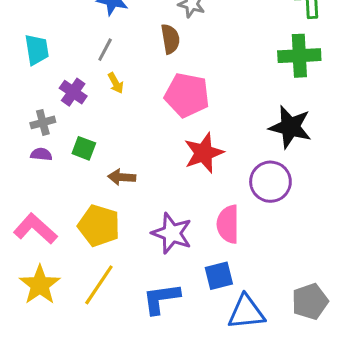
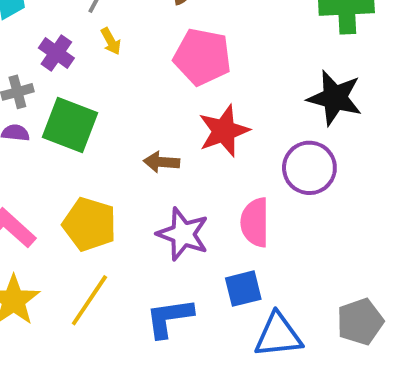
green square: (84, 148) -> (70, 125), size x1.8
brown arrow: (122, 177) -> (161, 162), moved

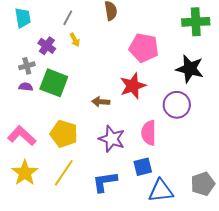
pink pentagon: (202, 57) -> (144, 48), moved

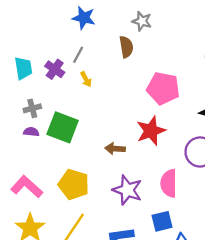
cyan trapezoid: (23, 18) -> (23, 68), moved
purple cross: (47, 46) -> (55, 69), moved

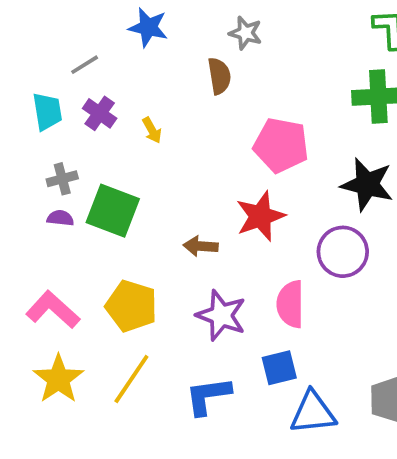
gray line: (78, 55) -> (85, 65), moved, turned 30

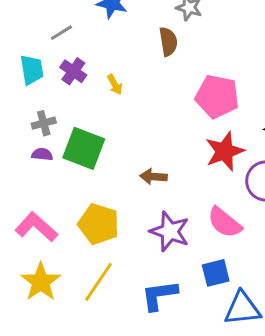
red star: (260, 216) -> (225, 151), moved
pink semicircle: (290, 304) -> (225, 223), turned -51

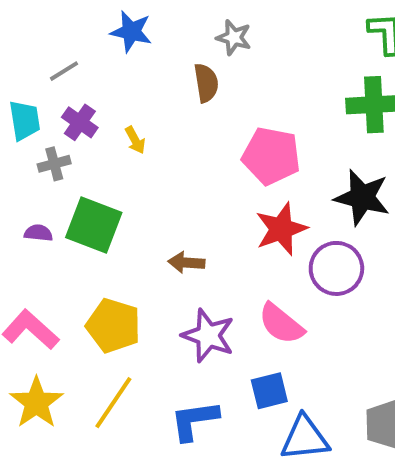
gray cross: (44, 123) -> (54, 164), moved

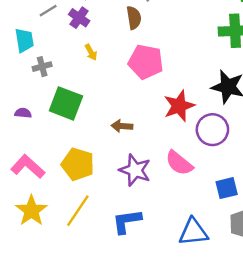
purple cross: (80, 122) -> (79, 18), moved
pink pentagon: (271, 156) -> (146, 62), moved
purple semicircle: (38, 233) -> (23, 113), moved
blue square: (269, 391) -> (227, 188), moved

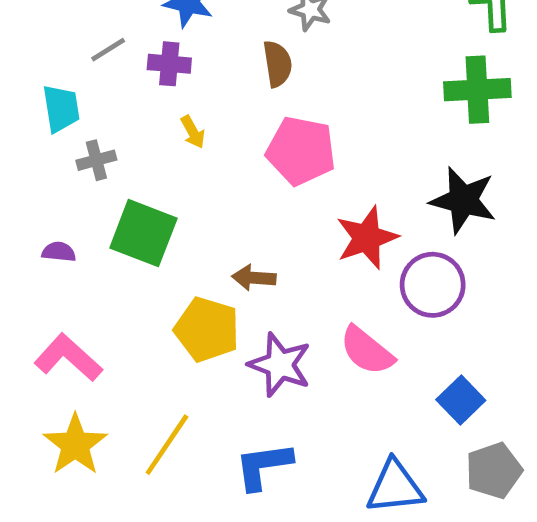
purple cross: (79, 18) -> (169, 64), turned -30
yellow pentagon: (78, 164) -> (207, 329), moved
blue square: (227, 188) -> (461, 400), turned -30

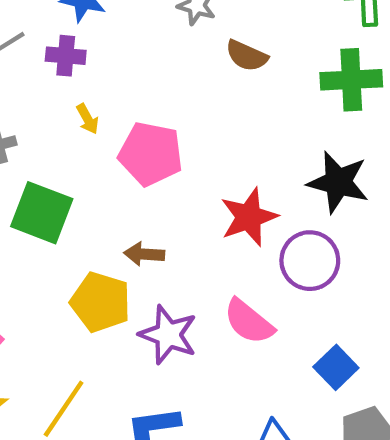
brown semicircle: (277, 64) -> (247, 56), moved, turned 123
pink pentagon: (301, 151) -> (151, 154), moved

